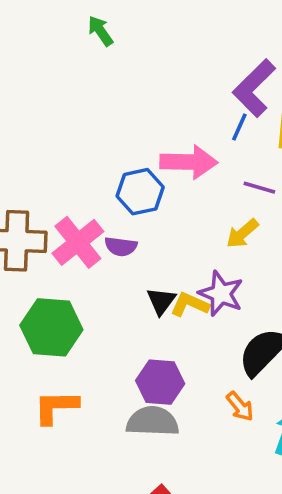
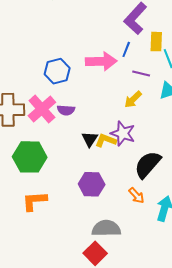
blue line: (239, 127) -> (126, 49), moved
blue hexagon: (140, 192) -> (57, 71), moved
gray semicircle: (153, 421) -> (106, 228), moved

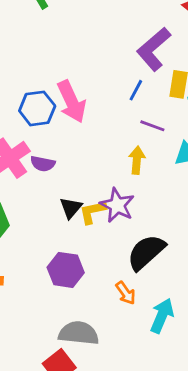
pink arrow: (101, 61) -> (72, 102), moved, turned 60
yellow arrow: (133, 99) -> (137, 160), turned 132
yellow L-shape: (106, 140) -> (93, 212), turned -40

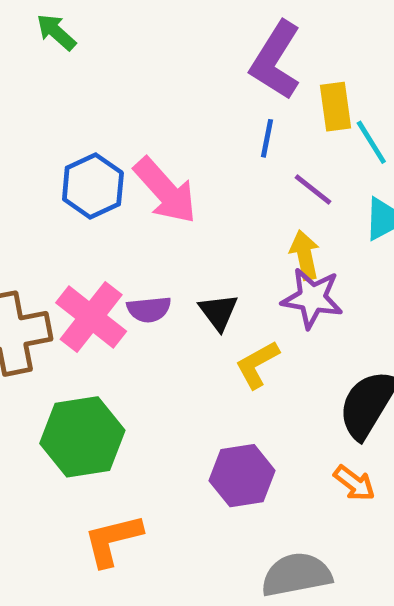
blue hexagon: (37, 108) -> (93, 186), moved
purple line: (152, 126) -> (313, 189), turned 35
purple star: (117, 205) -> (312, 298), moved
black triangle: (71, 208) -> (218, 312), moved

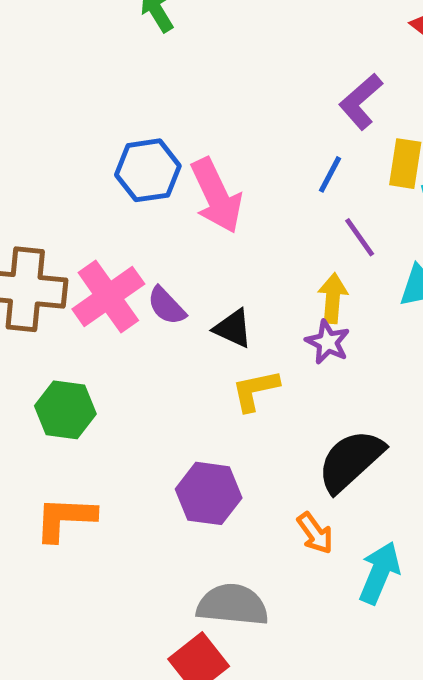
purple L-shape: (276, 60) -> (361, 102), size x0.7
purple star: (312, 298) -> (328, 342), size x0.7
purple semicircle: (149, 309) -> (166, 306), turned 36
black triangle: (218, 312) -> (233, 328), turned -45
green hexagon: (82, 437) -> (65, 410), size x0.7

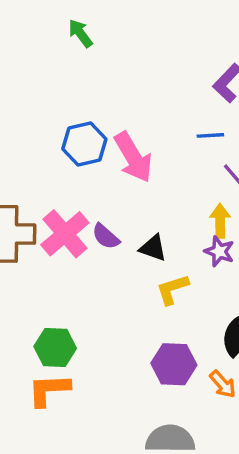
blue line: (330, 174) -> (210, 135), turned 64
green hexagon: (65, 410) -> (55, 347), moved
purple hexagon: (209, 493) -> (174, 364), moved

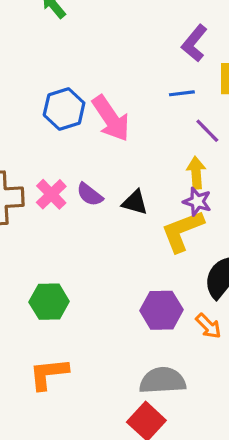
pink cross: (65, 234) -> (51, 194), size x0.7
yellow L-shape: (172, 289) -> (182, 231), moved, size x1.4
orange L-shape: (49, 390) -> (49, 374), moved

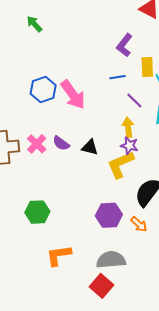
orange L-shape: (49, 374) -> (59, 255), moved

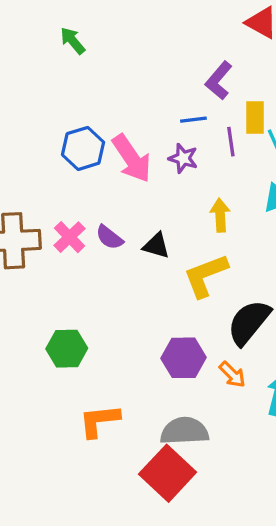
blue line: (117, 77) -> (193, 120), moved
purple line: (134, 100) -> (231, 142), moved, turned 36
purple star: (129, 146) -> (183, 158), moved
red square: (102, 286) -> (168, 473), size x1.4

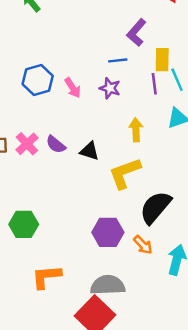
purple line: (231, 142) -> (154, 84), moved
pink arrow: (132, 158) -> (73, 88), size x0.6

